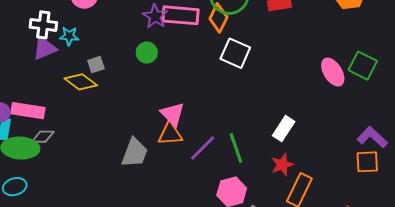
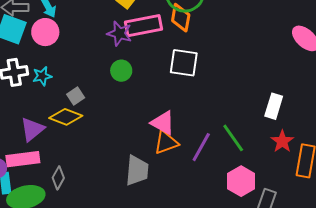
purple triangle: (45, 48) -> (32, 129), moved
white square: (235, 53) -> (184, 63), moved
gray diamond: (43, 137) -> (58, 178), moved, turned -45

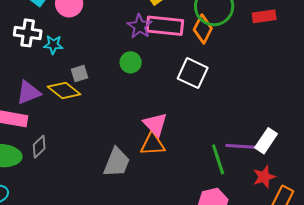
purple line: (201, 147) -> (241, 146), moved, turned 48

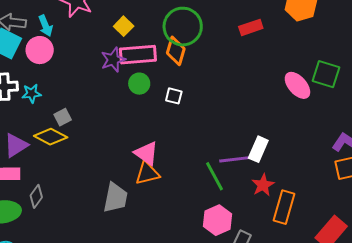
red rectangle: (264, 16) -> (251, 27), moved
purple star: (140, 26) -> (113, 60), turned 30
green circle: (131, 62) -> (139, 84), moved
white square: (193, 73) -> (174, 96), size x0.6

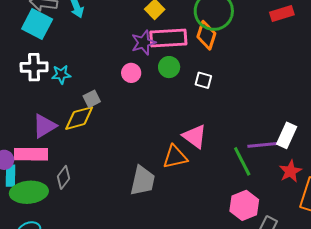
pink circle: (40, 50) -> (131, 73), moved, size x0.7
yellow diamond: (51, 137) -> (79, 118), turned -44
pink triangle: (146, 153) -> (195, 136), moved

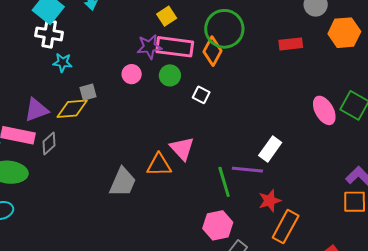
white cross: (34, 67) -> (49, 34), moved
white rectangle: (287, 135) -> (270, 149), moved
gray diamond: (64, 177) -> (49, 143), moved

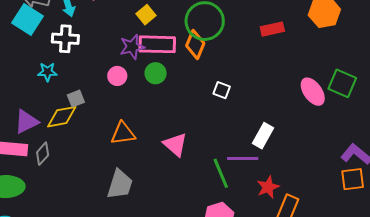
white cross: (49, 34) -> (65, 39), moved
white square: (201, 95) -> (222, 90), moved
orange triangle: (159, 165) -> (123, 133), moved

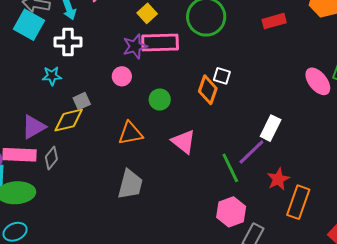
orange diamond: (195, 45) -> (208, 90), moved
green circle: (156, 73) -> (160, 100), moved
white square: (222, 90) -> (222, 76), moved
purple line: (243, 159) -> (251, 152), turned -40

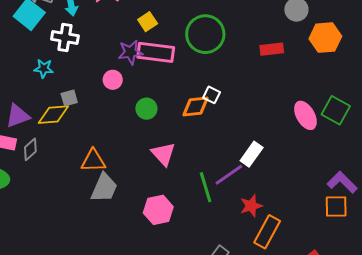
orange diamond: (208, 90) -> (195, 106), turned 56
orange triangle: (131, 133) -> (93, 161), moved
pink hexagon: (231, 212) -> (158, 210), moved

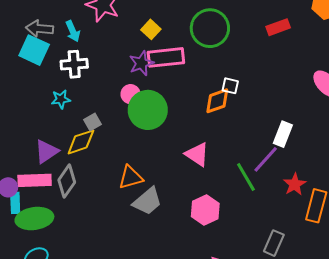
green circle: (146, 109) -> (148, 110), moved, size x1.8
gray diamond: (30, 149) -> (67, 181), size x1.4
gray trapezoid: (104, 188) -> (147, 201), turned 40

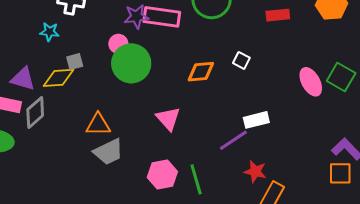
white square: (230, 86) -> (241, 60), moved
white rectangle: (283, 134) -> (256, 120), turned 40
purple triangle: (47, 151) -> (23, 79), turned 36
green line: (246, 177) -> (196, 179), moved
red star: (295, 184) -> (255, 172), turned 30

